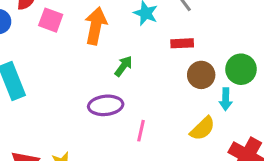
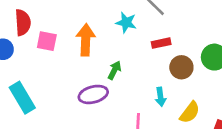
cyan arrow: (226, 99) -> (161, 97), moved
purple ellipse: (106, 105) -> (93, 94), moved

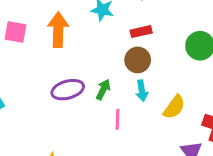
brown circle: (181, 67) -> (138, 60), moved
green arrow: (114, 70) -> (103, 90), moved

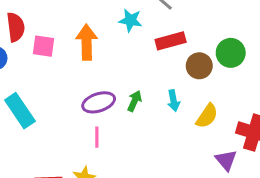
red rectangle: (141, 32) -> (171, 41), size x1.4
brown circle: (138, 60) -> (199, 66), moved
pink line: (118, 119) -> (97, 137), moved

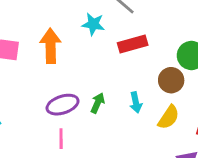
brown circle: (199, 66) -> (171, 80), moved

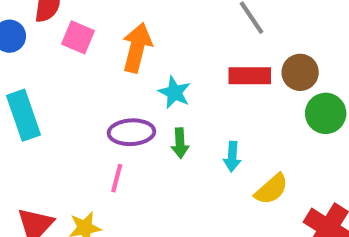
cyan star: (93, 24) -> (174, 92), moved
brown circle: (171, 80) -> (300, 72), moved
green arrow: (98, 103) -> (180, 143), turned 138

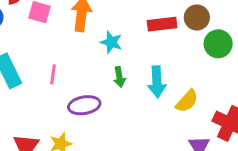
purple ellipse: (131, 132) -> (84, 105), moved
cyan arrow: (232, 157) -> (157, 82), size x1.5
pink line: (117, 178) -> (53, 74), moved

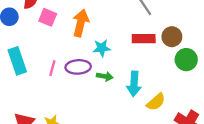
cyan star: (111, 42) -> (102, 48), turned -30
green arrow: (119, 77) -> (105, 76), turned -77
purple ellipse: (84, 105) -> (78, 67), moved

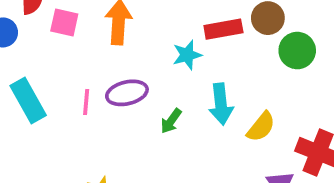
cyan star: (102, 48) -> (187, 55), moved
green arrow: (105, 76) -> (171, 121), moved, turned 126

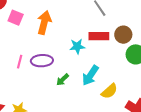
cyan arrow: (221, 104) -> (90, 75), turned 30

